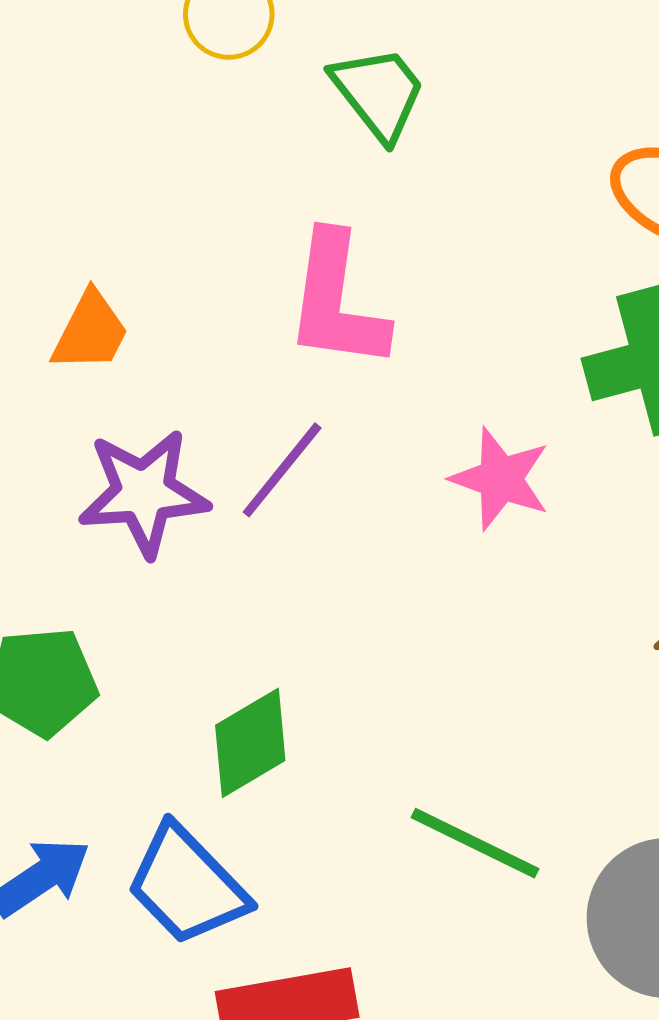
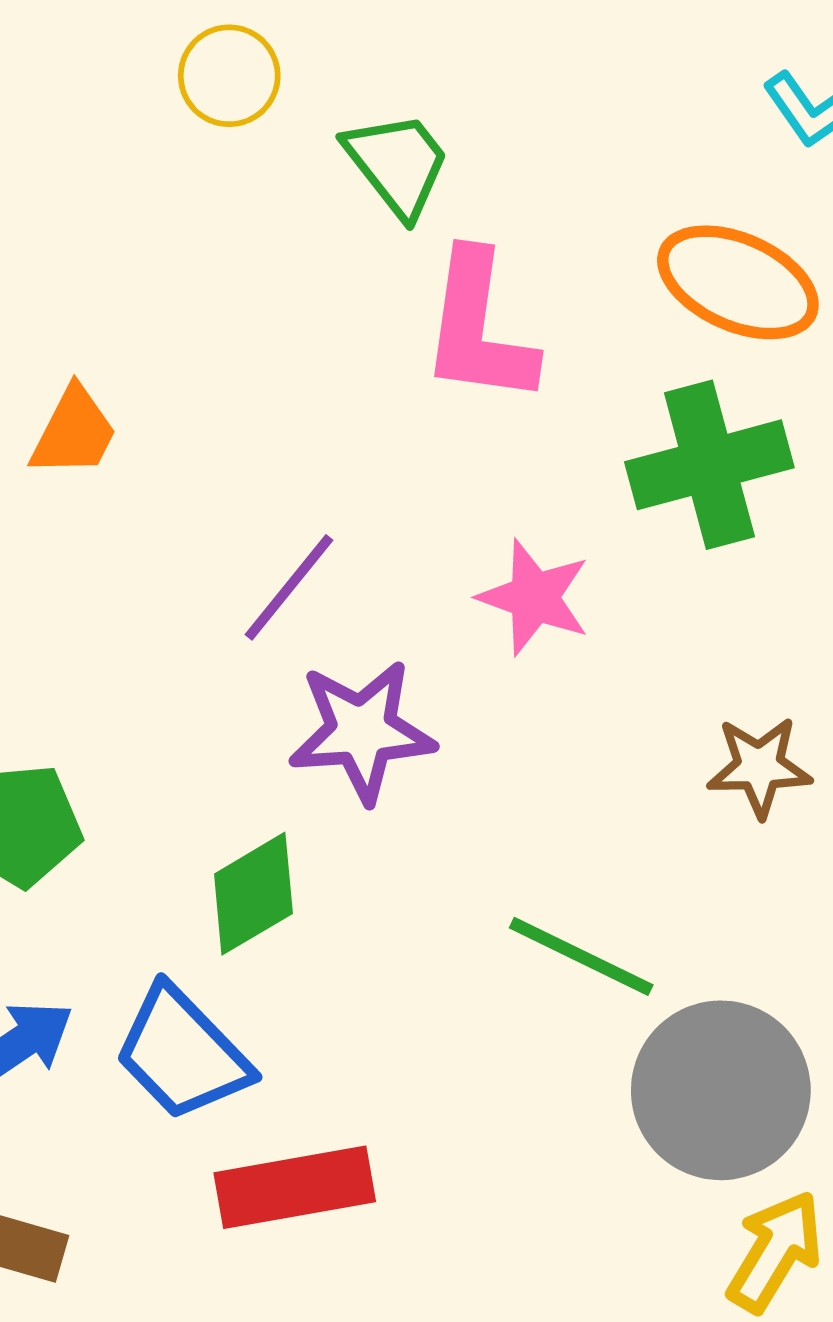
pink L-shape: (337, 301) -> (479, 328), moved
purple star: (144, 493) -> (362, 731), moved
green line: (475, 843) -> (581, 956), moved

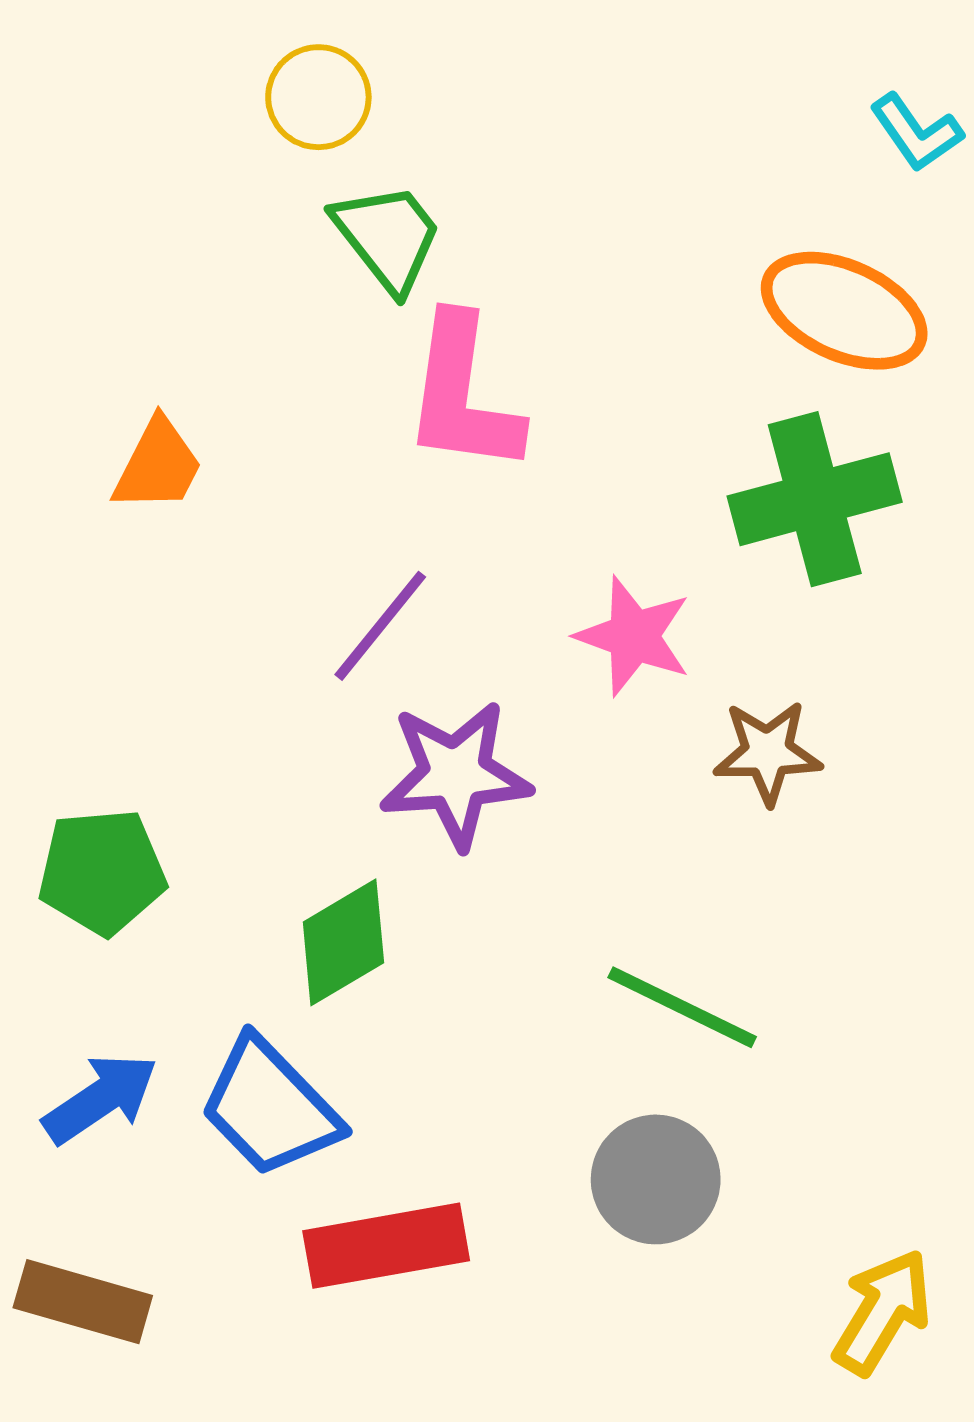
green trapezoid: (397, 164) -> (388, 237), moved
pink L-shape: (479, 328) -> (463, 395), moved
brown star: (759, 767) -> (768, 752), moved
gray circle: (721, 1090) -> (656, 1179), moved, size x0.7

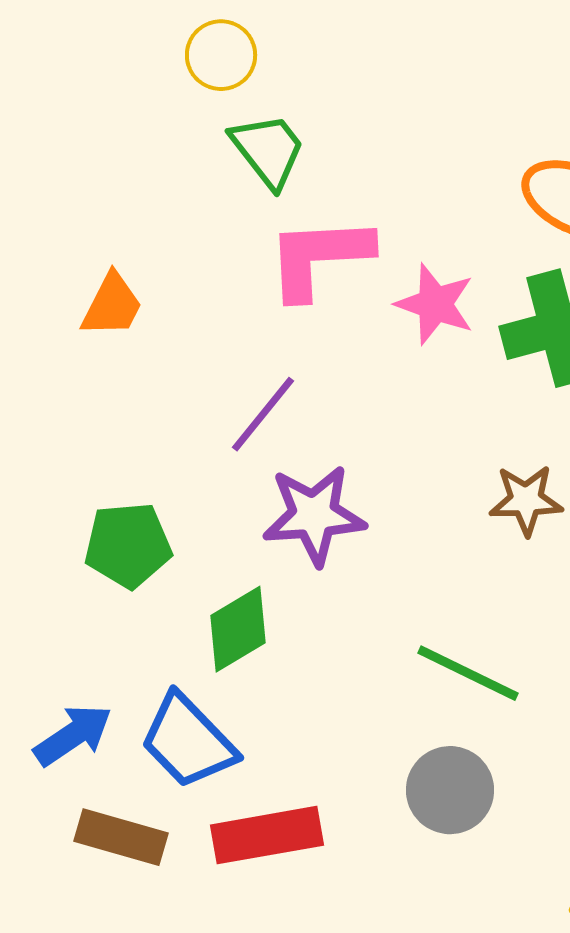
pink L-shape: (463, 395) -> (319, 257), turned 79
pink star: (634, 636) -> (435, 304), moved
green pentagon: (102, 872) -> (128, 545), moved
brown rectangle: (83, 1302) -> (121, 837), moved

